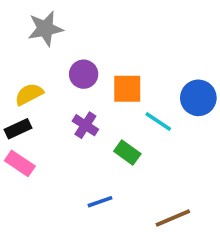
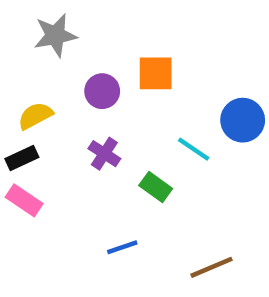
orange square: (127, 89) -> (156, 73), moved

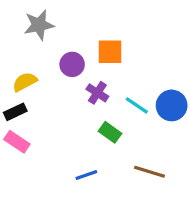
blue circle: (243, 120) -> (172, 105), moved
purple cross: (104, 154) -> (97, 93), moved
brown line: (211, 267) -> (149, 172), moved, turned 40

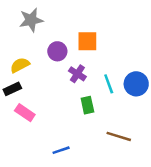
cyan line: (137, 105) -> (109, 84), turned 36
green rectangle: (110, 132) -> (87, 105), turned 42
pink rectangle: (17, 142) -> (25, 113), moved
blue line: (86, 175) -> (61, 150), moved

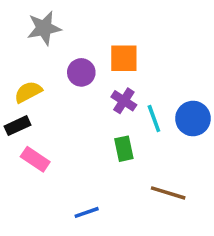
purple cross: (77, 74) -> (124, 101), moved

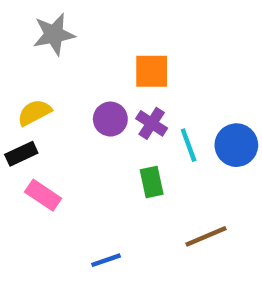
purple circle: (81, 72) -> (110, 119), moved
brown line: (168, 193) -> (206, 236), turned -40

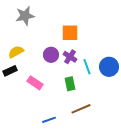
pink rectangle: (43, 195) -> (35, 83), moved
brown line: (206, 236) -> (81, 109), moved

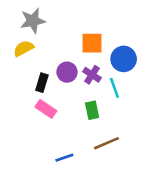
yellow semicircle: (16, 52) -> (24, 48), moved
blue circle: (109, 67) -> (124, 59), moved
black rectangle: (10, 71) -> (42, 83), moved, turned -48

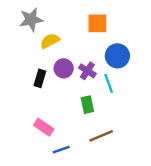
orange square: (92, 43) -> (97, 23), moved
yellow semicircle: (24, 48) -> (50, 41), moved
pink rectangle: (46, 109) -> (44, 127), moved

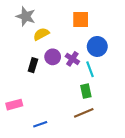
gray star: (31, 20) -> (26, 16), turned 30
green rectangle: (87, 105) -> (86, 91), moved
pink rectangle: (44, 127) -> (14, 105), moved, turned -49
blue line: (61, 150) -> (40, 124), moved

